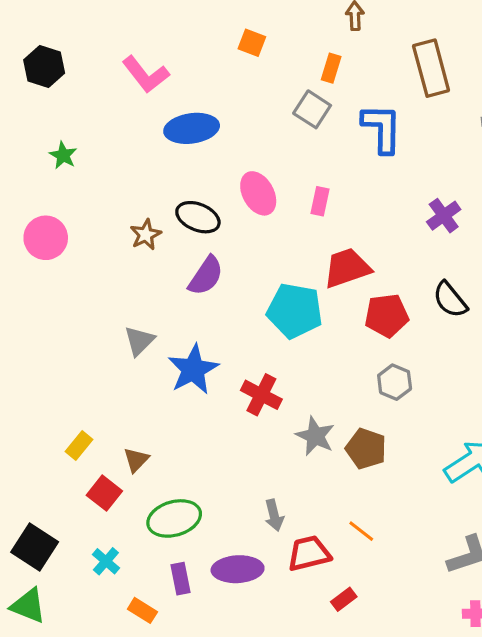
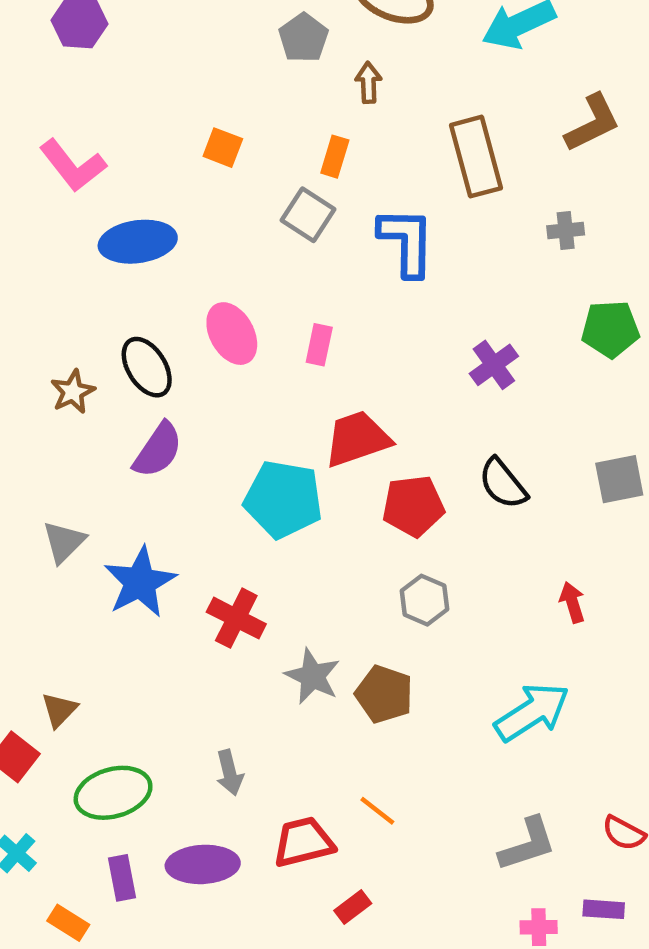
orange square: (252, 43) -> (223, 148), moved
black ellipse: (198, 217) -> (147, 367), turned 36
gray arrow: (274, 515) -> (230, 773), moved

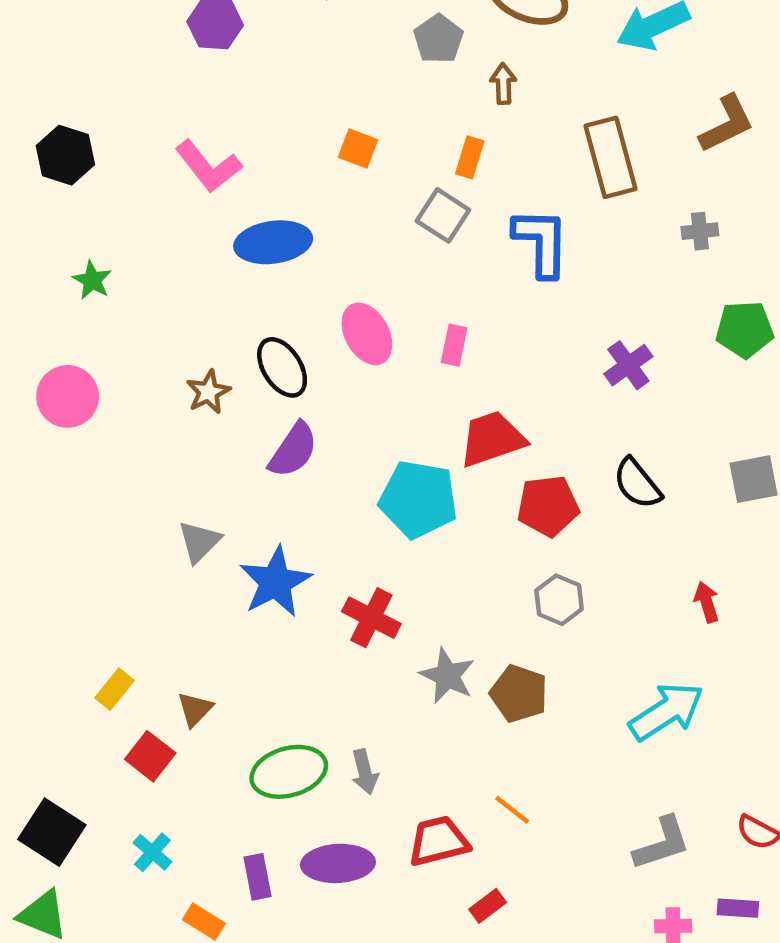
green ellipse: (113, 793) -> (289, 772), moved

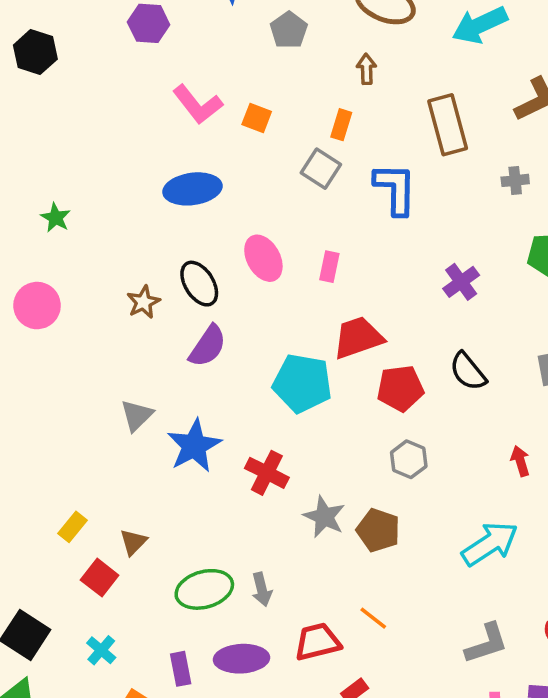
gray pentagon: (438, 39) -> (289, 30), moved
black hexagon: (65, 155) -> (35, 52), moved
pink L-shape: (208, 166) -> (198, 104), moved

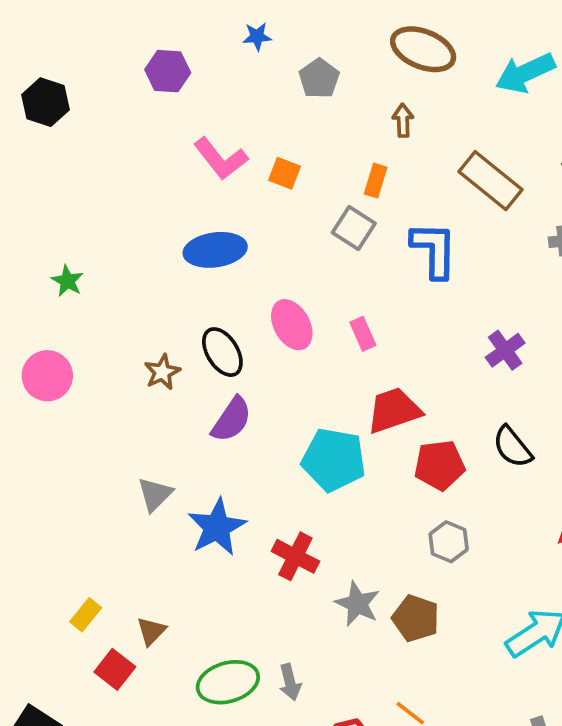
brown rectangle: (448, 125) -> (491, 181), turned -36
pink rectangle: (329, 267) -> (363, 334), turned -36

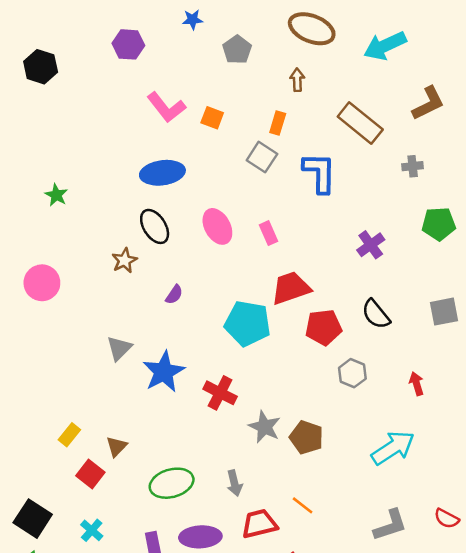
black ellipse: (222, 352) -> (155, 226), moved
pink circle: (47, 376) -> (42, 283), moved
purple semicircle: (232, 420) -> (174, 295), size x0.6
gray hexagon: (449, 542) -> (352, 373), moved
gray arrow: (290, 682) -> (234, 483), moved

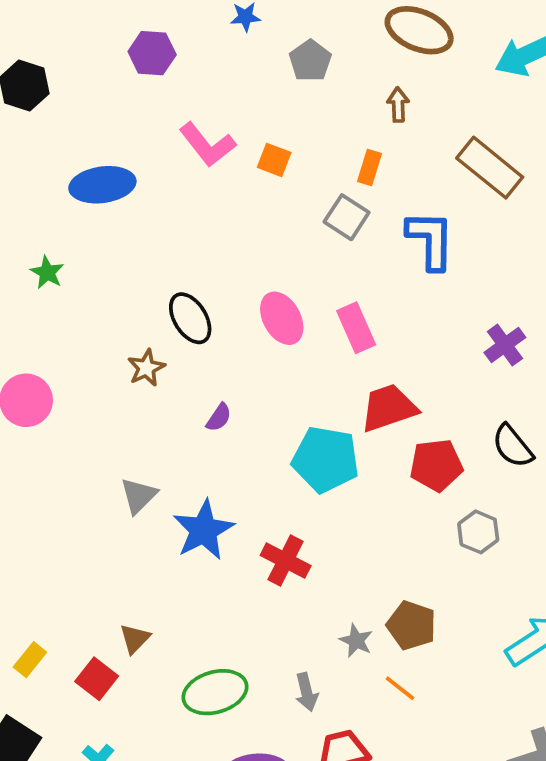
blue ellipse: (162, 173) -> (102, 185), moved
pink rectangle: (268, 233) -> (356, 328), size x1.4
gray star: (265, 427) -> (356, 641), moved, size x0.7
yellow rectangle: (69, 435) -> (30, 660), moved
orange line: (303, 505) -> (400, 688), moved

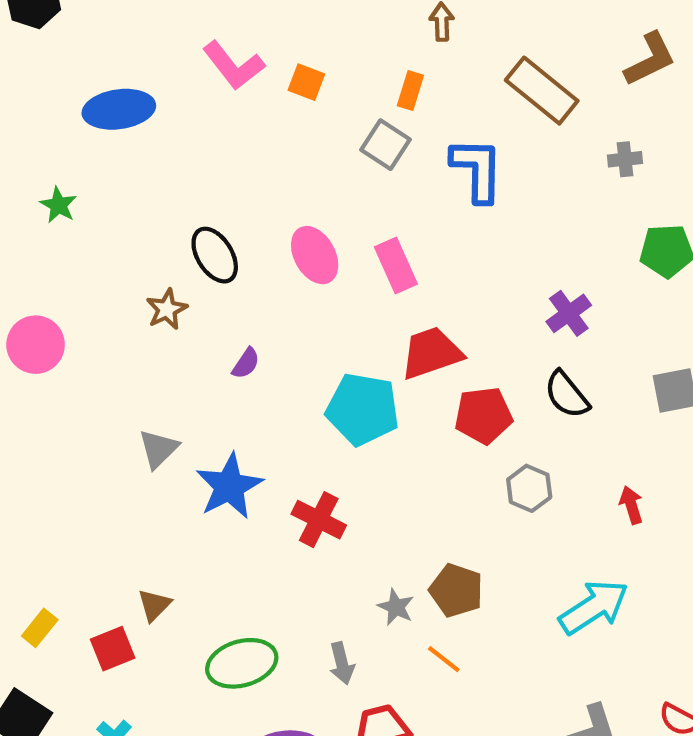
purple cross: (505, 345) -> (569, 313), moved
red square: (97, 679) -> (113, 649), turned 30

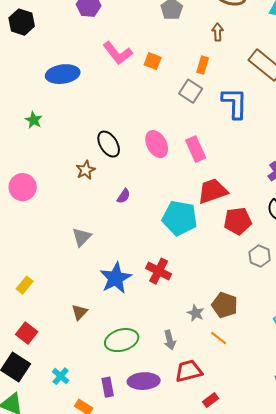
blue star: (229, 486) -> (116, 278), moved
yellow rectangle: (40, 628) -> (25, 285), moved
red square: (113, 649) -> (27, 333), moved, turned -30

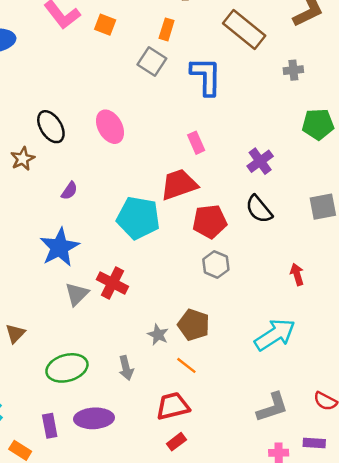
pink rectangle: (196, 149) -> (196, 143), moved, size x0.7
gray triangle: (82, 237) -> (77, 294), moved
gray hexagon: (260, 256) -> (216, 265), moved
blue star: (116, 278) -> (60, 247), moved
red trapezoid: (189, 371) -> (173, 406), moved

